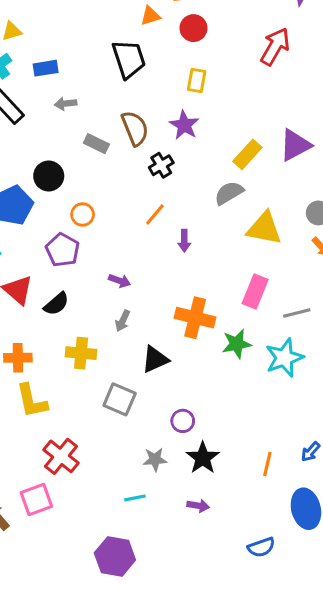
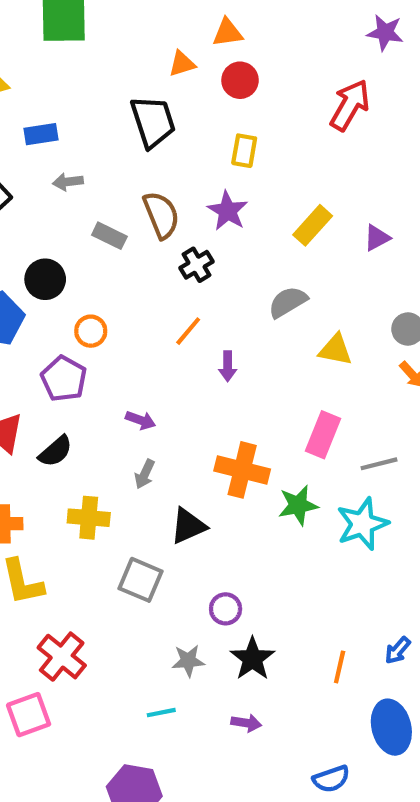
purple triangle: (295, 145) -> (377, 238), size x0.6
yellow rectangle: (247, 154) -> (313, 225), moved
yellow triangle: (264, 228) -> (335, 350), size x0.7

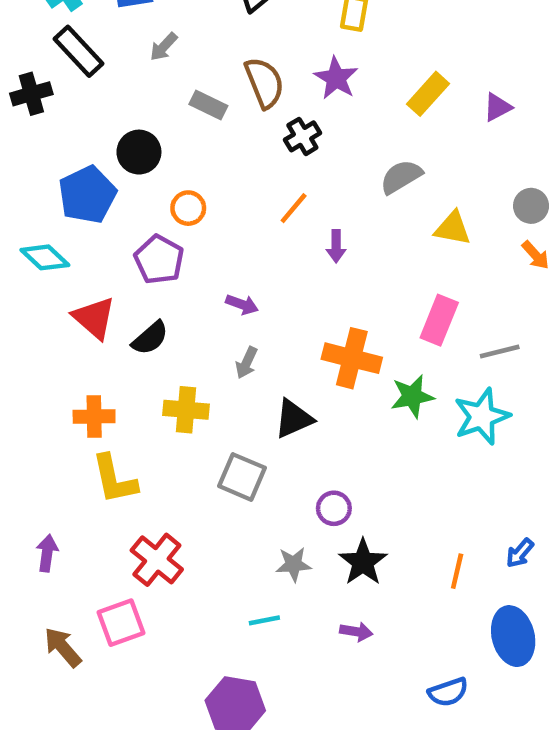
gray arrow: (68, 182) -> (164, 47), turned -40

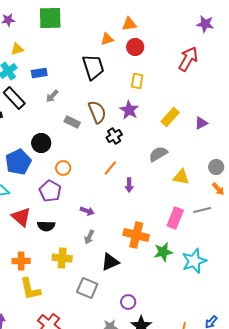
black semicircle: (150, 338) -> (46, 226), turned 42
gray line: (500, 351) -> (202, 210), moved

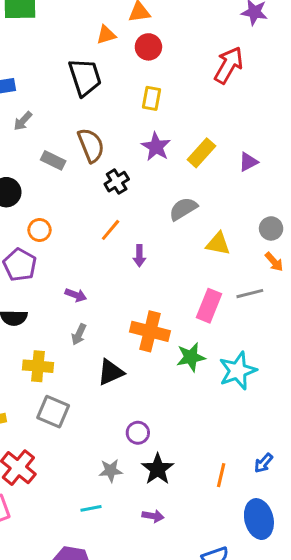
purple star: (129, 110) -> (156, 147), moved
gray square: (87, 288) -> (53, 412), moved

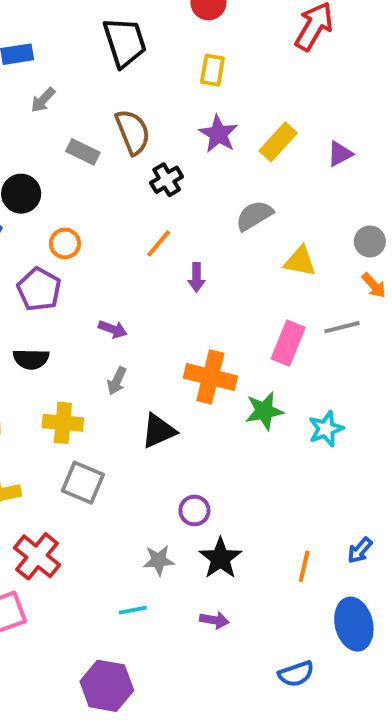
cyan star: (238, 371) -> (326, 429), size x0.7

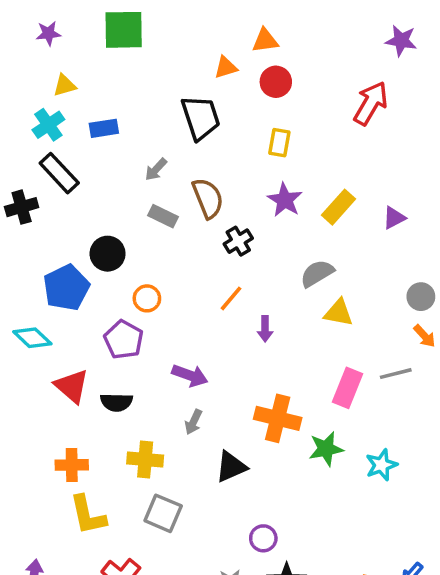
gray arrow: (43, 100) -> (156, 169), moved
yellow triangle: (300, 261) -> (338, 313), moved
purple arrow: (113, 329) -> (190, 375), size x1.4

